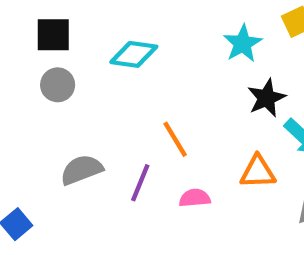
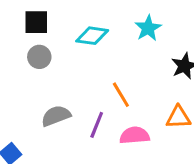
cyan star: (243, 44) -> (148, 28), moved
pink semicircle: (195, 198) -> (134, 135), size x1.4

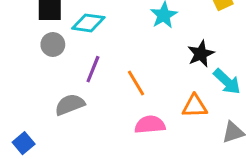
cyan diamond: (92, 36) -> (88, 23), moved
purple line: (97, 125) -> (93, 69), moved

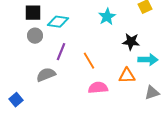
black star: (201, 54) -> (131, 42), turned 30
cyan arrow: (227, 81) -> (148, 60), turned -42

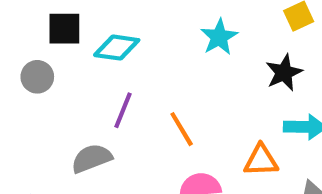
gray circle: (35, 36) -> (37, 77), moved
black star: (131, 42) -> (284, 73), moved, turned -30

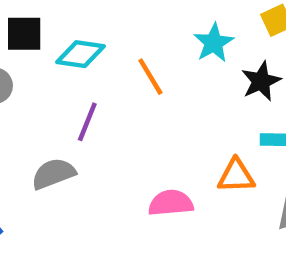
cyan star: (219, 37) -> (214, 43), moved
orange line: (182, 129) -> (150, 77), moved

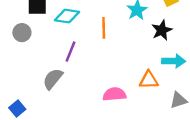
orange line: (150, 77) -> (104, 28), turned 30
gray semicircle: (53, 174) -> (53, 79), turned -30

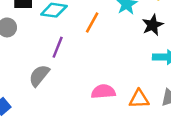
orange line: (104, 28) -> (92, 23), turned 30
orange triangle: (149, 80) -> (139, 99), moved

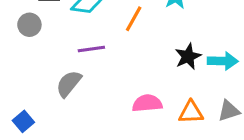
black star: (153, 25) -> (188, 56), moved
purple line: (58, 47) -> (91, 49), turned 60

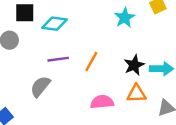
orange line: (134, 19) -> (91, 62), moved
orange triangle: (191, 112) -> (136, 94), moved

